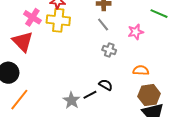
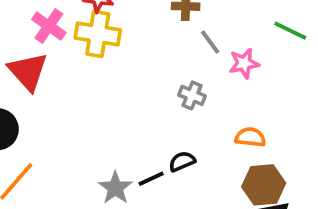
gray line: (103, 24) -> (210, 42), moved
black semicircle: (106, 85) -> (182, 161), turned -56

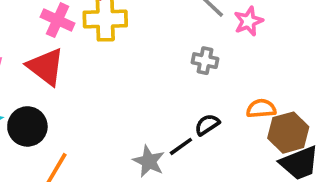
orange semicircle: (250, 137) -> (261, 109), moved

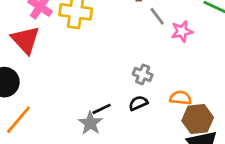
gray cross: (205, 61) -> (143, 74), moved
black line: (181, 146) -> (102, 109), moved

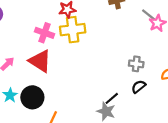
gray line: (157, 16) -> (148, 15), moved

